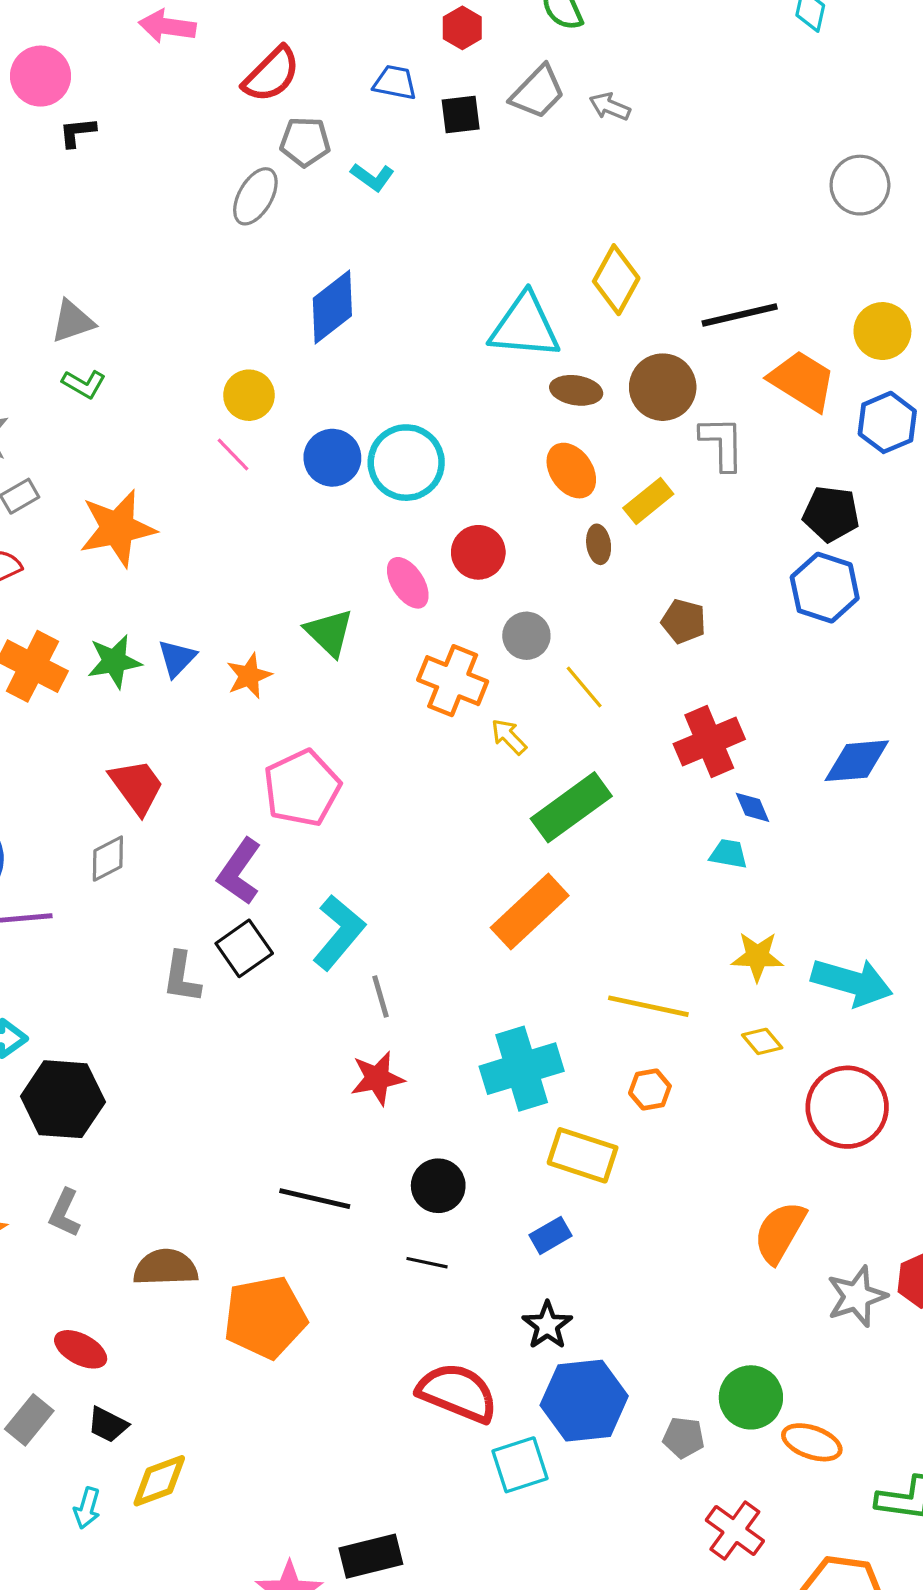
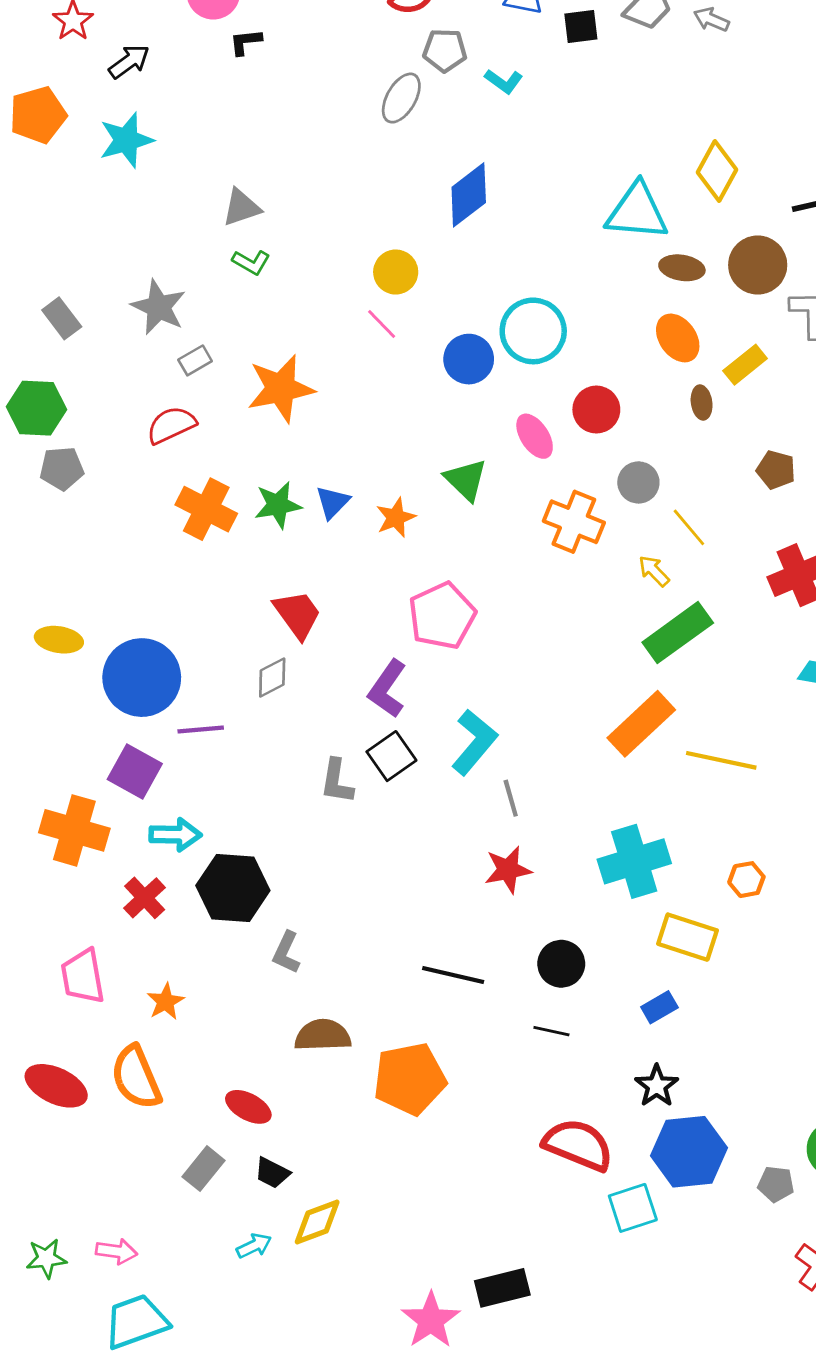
blue circle: (332, 458) -> (469, 359), moved
yellow arrow: (509, 737) -> (654, 571), moved
yellow line: (648, 1006) -> (721, 760), moved
gray L-shape: (65, 1213) -> (286, 953), moved
cyan arrow: (87, 1508) -> (254, 1246), turned -132

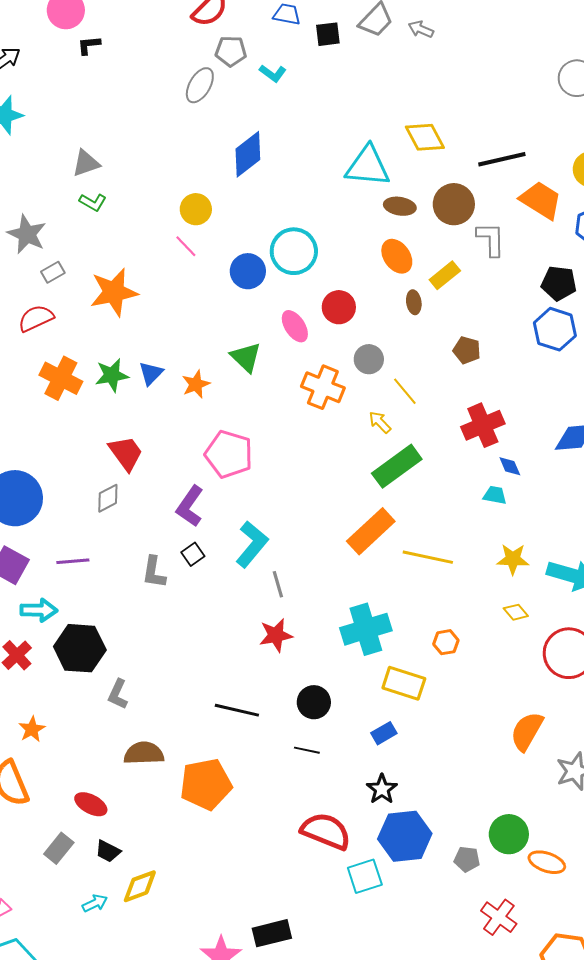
yellow diamond: (717, 171) -> (425, 137), turned -57
pink pentagon: (442, 616) -> (229, 454), turned -30
purple line: (201, 729) -> (73, 561), moved
black square: (391, 756) -> (193, 554), size x0.7

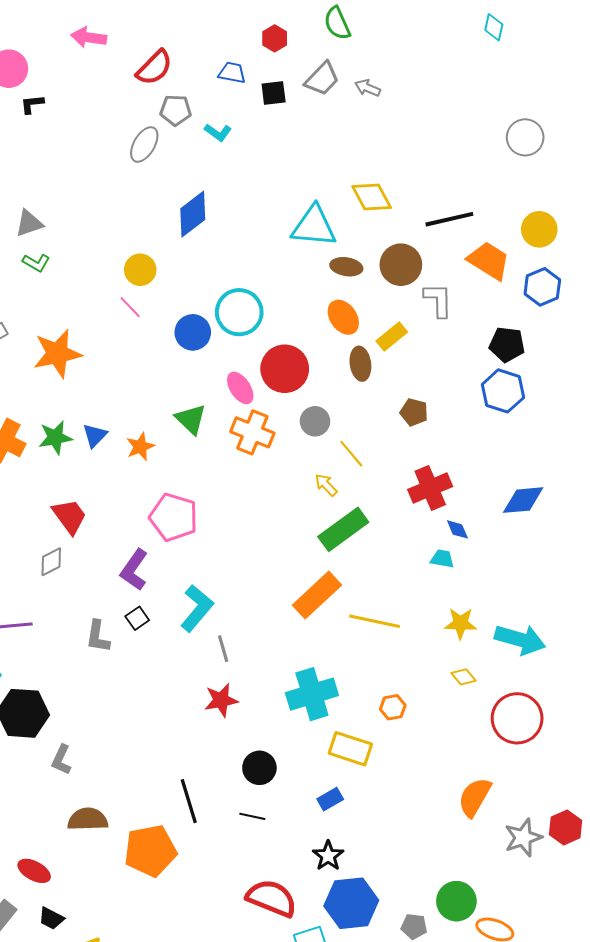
brown ellipse: (414, 302) -> (360, 364), size x1.4
red circle: (339, 307) -> (285, 369), size x1.4
orange cross: (323, 387) -> (252, 432), moved
black line: (237, 710) -> (189, 801), moved, turned 60

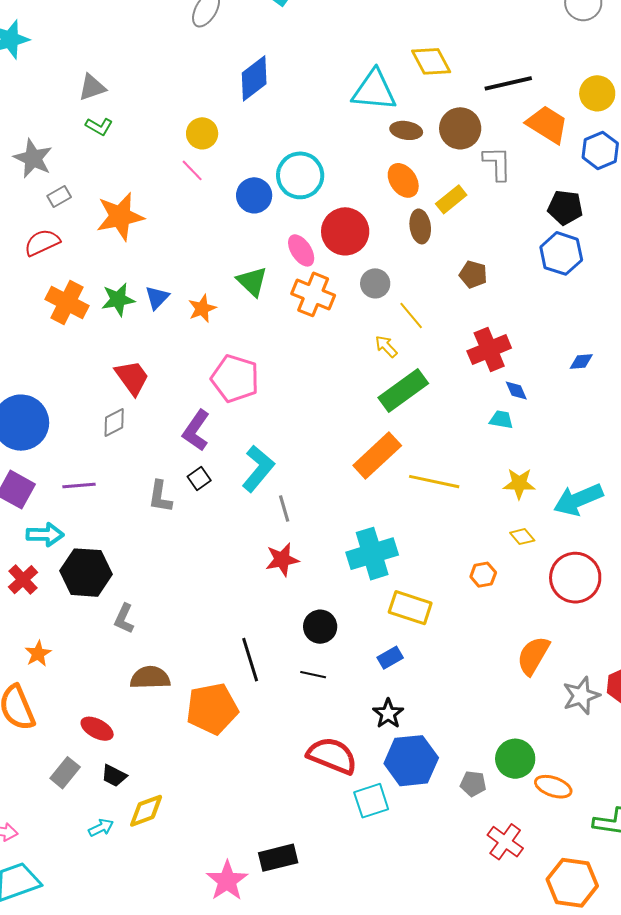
blue diamond: (523, 500) -> (581, 362), size x0.6
cyan arrow: (520, 640) -> (578, 500), turned 141
orange hexagon: (393, 707) -> (483, 575), moved

